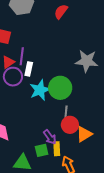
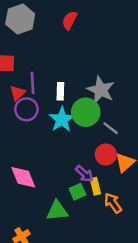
gray star: (87, 61) -> (101, 90), moved, turned 30
white rectangle: (29, 69) -> (60, 91), moved
gray line: (66, 112) -> (111, 128), moved, turned -48

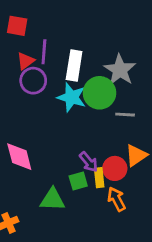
white rectangle: (60, 91) -> (74, 65), size x1.5
cyan star: (62, 119) -> (72, 97), turned -30
gray line: (111, 128) -> (125, 115), turned -42
red circle: (106, 155) -> (115, 168), moved

